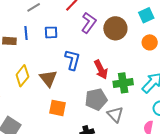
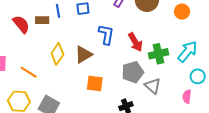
brown triangle: (48, 78) -> (83, 55), turned 42

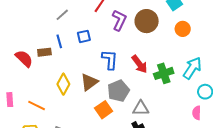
gray pentagon: (133, 72) -> (118, 91), moved
orange square: (95, 83) -> (104, 110), turned -36
gray triangle: (153, 86) -> (141, 108), moved, turned -36

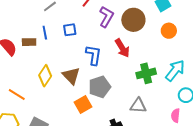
red arrow: (140, 64) -> (122, 48), moved
brown triangle: (89, 82) -> (71, 76), turned -42
gray triangle: (141, 108) -> (138, 106), moved

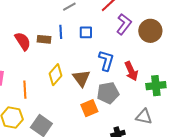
red arrow: (122, 48) -> (131, 71), moved
orange line: (17, 94) -> (25, 90), turned 48

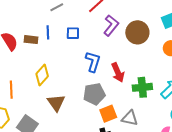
brown triangle: (81, 78) -> (56, 103), moved
orange square: (89, 108) -> (108, 114), moved

